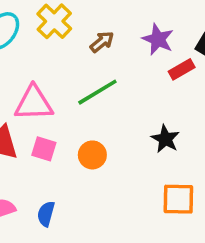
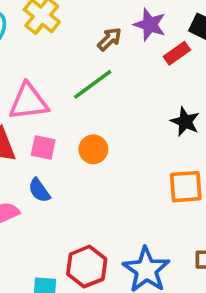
brown arrow: (102, 42) -> (110, 39), moved
black star: (165, 139) -> (185, 122), moved
blue semicircle: (46, 214) -> (39, 190), moved, turned -45

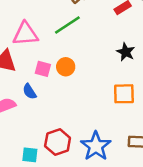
pink square: (43, 148) -> (43, 69), moved

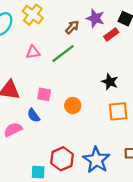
pink triangle: (25, 34) -> (33, 52), moved, size x0.6
black star: (126, 52) -> (110, 82), moved
orange circle: (66, 67) -> (73, 106), moved

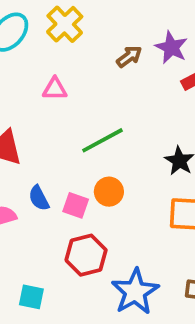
green line: (63, 54) -> (102, 140), moved
pink square: (44, 94) -> (76, 205), moved
red hexagon: (62, 159) -> (86, 255), moved

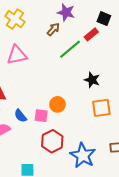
purple star: (171, 47) -> (66, 12), moved
pink triangle: (55, 89) -> (17, 55), size x1.5
green line: (102, 140) -> (70, 49), moved

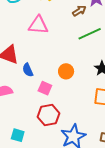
orange circle: (58, 104) -> (66, 71), moved
blue semicircle: (20, 116) -> (28, 70), moved

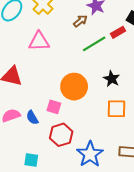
blue semicircle: (28, 70) -> (32, 118), moved
orange circle: (66, 71) -> (74, 87), size x1.6

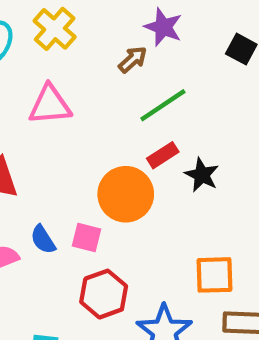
red rectangle: (118, 32) -> (163, 155), moved
orange square: (117, 109) -> (214, 275), moved
blue semicircle: (32, 118) -> (43, 240), moved

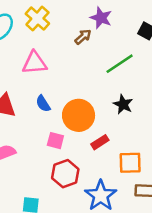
green line: (163, 105) -> (120, 64), moved
red rectangle: (163, 155) -> (100, 142), moved
blue semicircle: (43, 240) -> (43, 104), moved

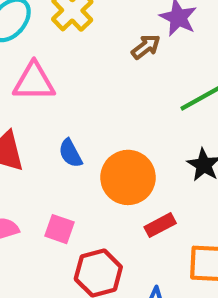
pink triangle: (35, 63) -> (34, 82), moved
pink square: (55, 141) -> (60, 229), moved

